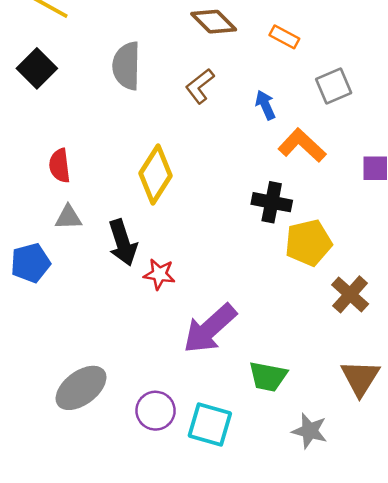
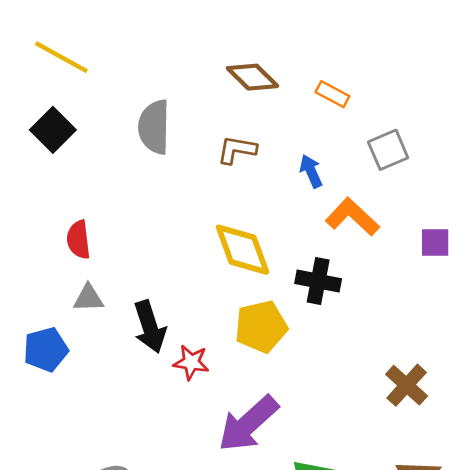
brown L-shape: (200, 86) -> (237, 150), turned 48
yellow diamond: (156, 174) -> (243, 250), moved, turned -52
yellow pentagon: (308, 243) -> (261, 327), moved

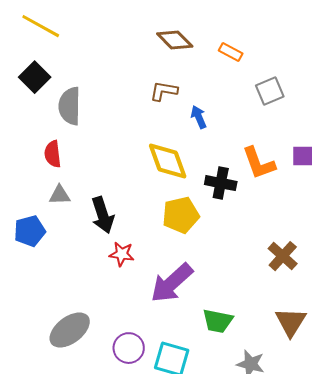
gray semicircle: (154, 127) -> (70, 106), moved
blue arrow: (311, 171) -> (199, 117), moved
orange L-shape: (352, 217) -> (259, 163), moved, turned -153
red star: (191, 362) -> (122, 254), moved

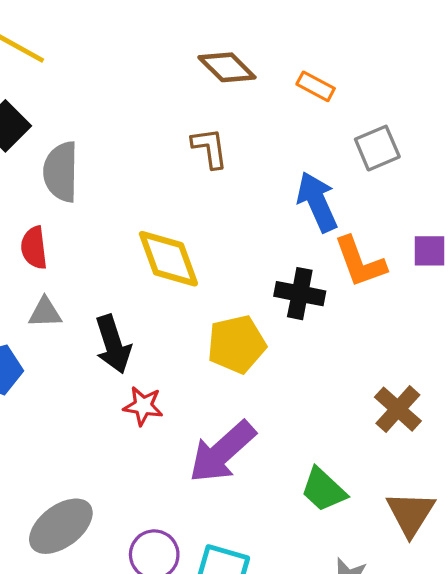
brown L-shape: (164, 91) -> (210, 148), turned 72
blue arrow: (199, 117) -> (317, 202), moved, size x1.6
yellow diamond: (168, 161) -> (168, 259), moved
green trapezoid: (218, 321) -> (324, 490), moved, turned 32

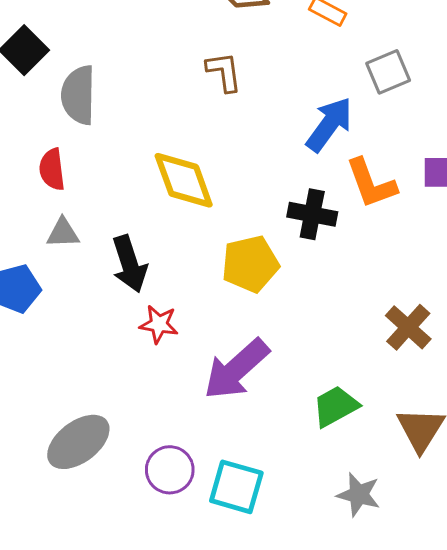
blue arrow: (317, 202) -> (329, 124), turned 60
green trapezoid: (324, 490) -> (335, 406), turned 108

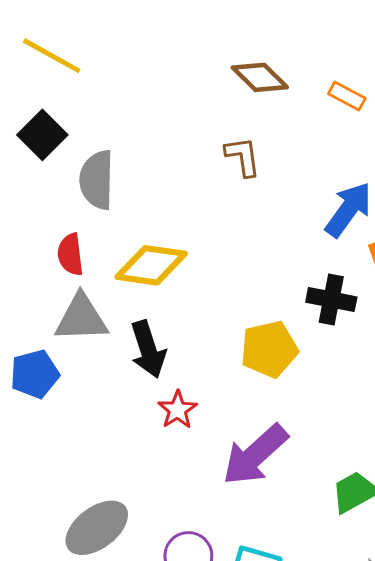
yellow diamond: (184, 180) -> (151, 265), moved, turned -62
gray triangle: (63, 233) -> (81, 318), size x1.6
red star: (159, 324) -> (178, 410), turned 30

